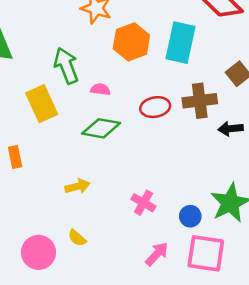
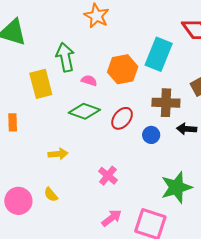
orange hexagon: (131, 42) -> (123, 69), moved
red ellipse: (155, 107) -> (122, 118), moved, turned -50
blue circle: (190, 216) -> (151, 135), moved

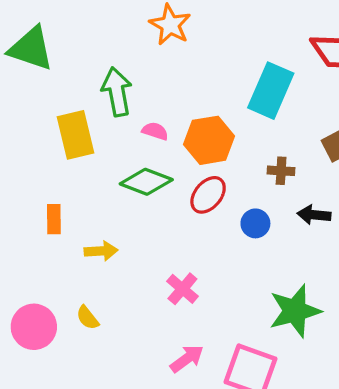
orange hexagon: (123, 69) -> (209, 140), moved
brown cross: (166, 103) -> (281, 171), size x0.6
orange rectangle: (13, 122) -> (54, 219), moved

